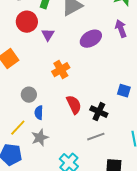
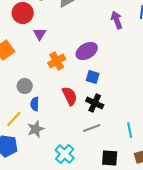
purple triangle: (48, 35) -> (40, 34), moved
purple ellipse: (91, 39) -> (87, 51), moved
blue square: (124, 91) -> (93, 77), moved

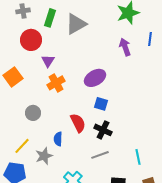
orange cross: (57, 61) -> (56, 83), moved
blue semicircle: (35, 104) -> (58, 139), moved

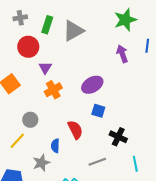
black cross: (103, 130) -> (118, 137), moved
yellow line: (22, 146) -> (17, 141), moved

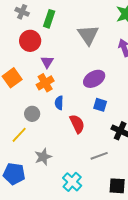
gray cross: (20, 18) -> (22, 12), turned 32
gray triangle: (73, 31) -> (88, 35), moved, turned -35
orange cross: (53, 90) -> (45, 83), moved
blue semicircle: (55, 146) -> (59, 103), moved

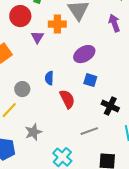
orange cross: (45, 83) -> (57, 24), moved, turned 30

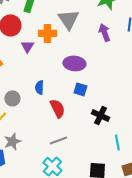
purple ellipse: (84, 54) -> (74, 63), turned 35
gray line: (89, 131) -> (58, 140), moved
gray star: (33, 132) -> (12, 141), moved

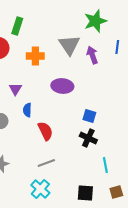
gray triangle: (68, 19) -> (69, 45), moved
purple triangle: (27, 46) -> (15, 89), moved
blue square: (80, 89) -> (89, 116), moved

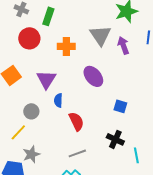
purple ellipse: (62, 86) -> (93, 76), turned 45
purple triangle: (15, 89) -> (46, 79), size x1.5
black cross: (88, 138) -> (115, 139), moved

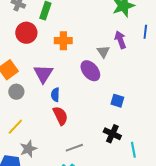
gray triangle: (100, 35) -> (103, 52), moved, size x0.6
gray circle: (31, 111) -> (16, 92), moved
red semicircle: (76, 121) -> (60, 116), moved

